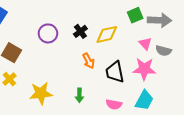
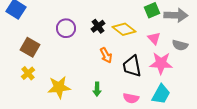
yellow diamond: (107, 34) -> (124, 29), turned 50
pink triangle: (145, 44) -> (154, 38), moved

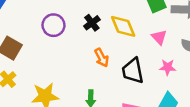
yellow diamond: (124, 29) -> (123, 26), turned 30
pink star: (161, 63) -> (168, 67), size x0.6

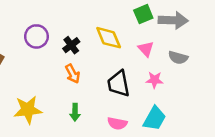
black cross: (92, 23) -> (71, 45), moved
orange arrow: (102, 58) -> (73, 74), moved

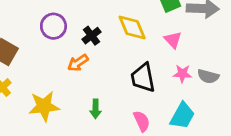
gray semicircle: (178, 58) -> (208, 76), moved
orange arrow: (73, 74) -> (78, 63), moved, turned 84
pink semicircle: (117, 123) -> (142, 121), turned -126

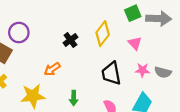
purple circle: (53, 26) -> (19, 33), moved
yellow diamond: (132, 28) -> (103, 34), turned 60
orange arrow: (78, 63) -> (52, 69), moved

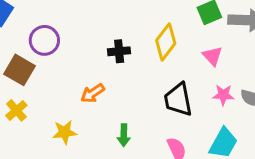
black cross: (70, 40) -> (119, 51), turned 32
yellow star: (33, 96) -> (65, 132), size x0.7

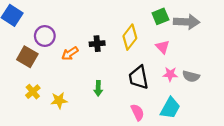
orange arrow: (93, 93) -> (70, 53), moved
yellow cross: (16, 110) -> (33, 92), moved
green arrow: (124, 135) -> (98, 88), moved

